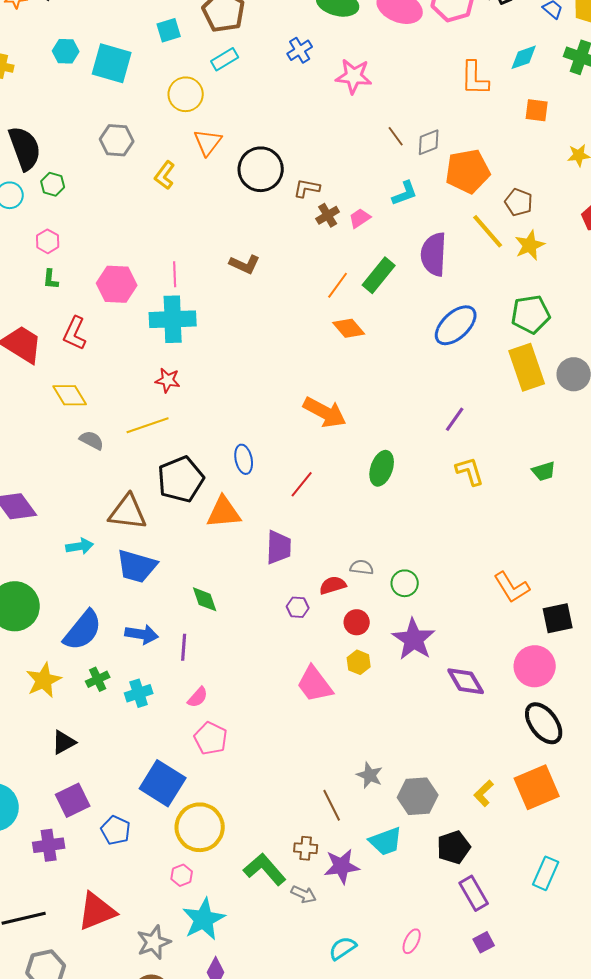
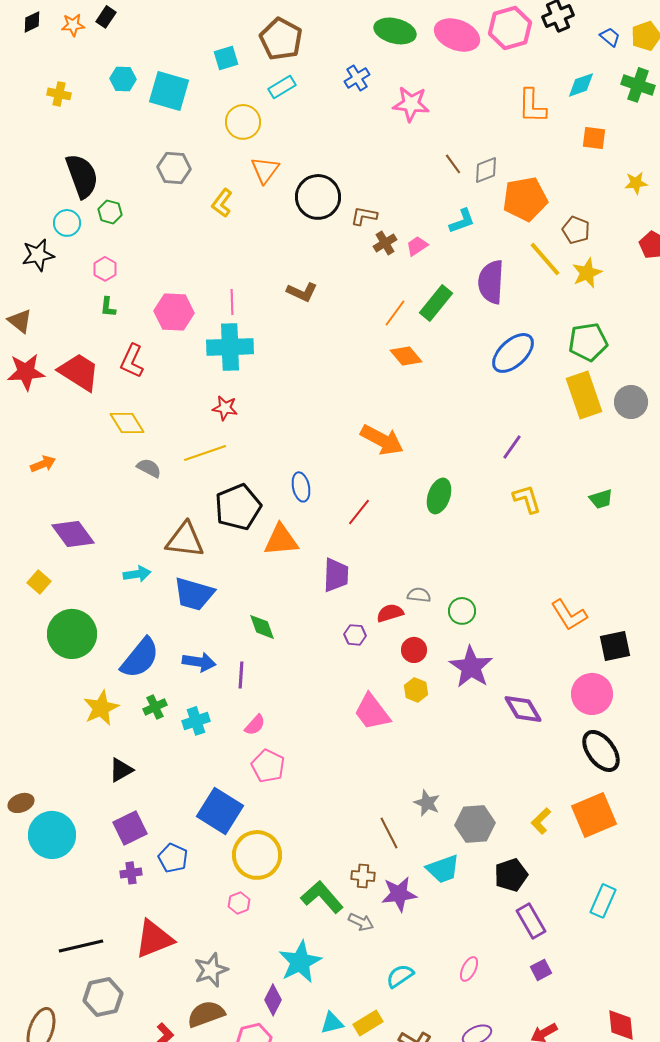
purple cross: (49, 845) -> (131, 873), moved, size x0.7
cyan star: (204, 919) -> (300, 962), moved

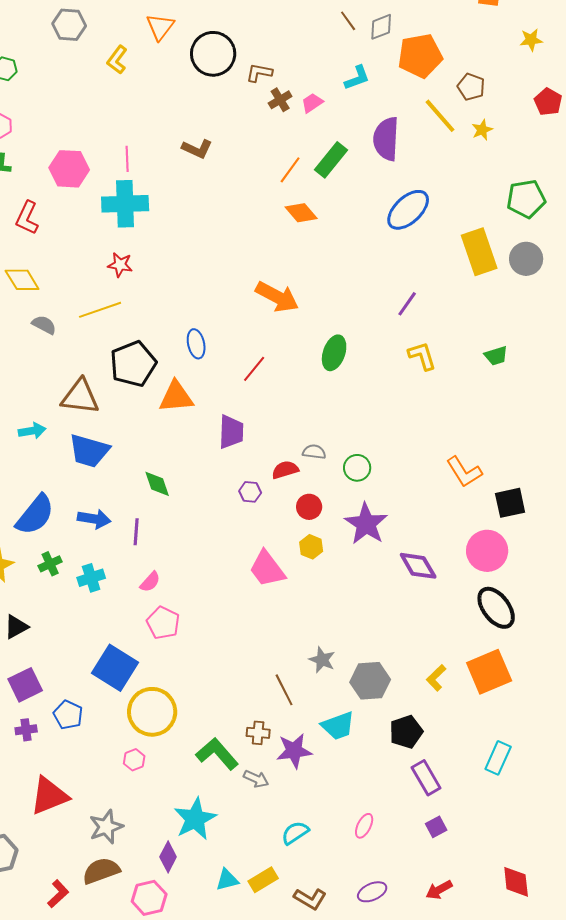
yellow star: (587, 273) -> (482, 130), size x0.7
green pentagon: (588, 342) -> (526, 199), moved

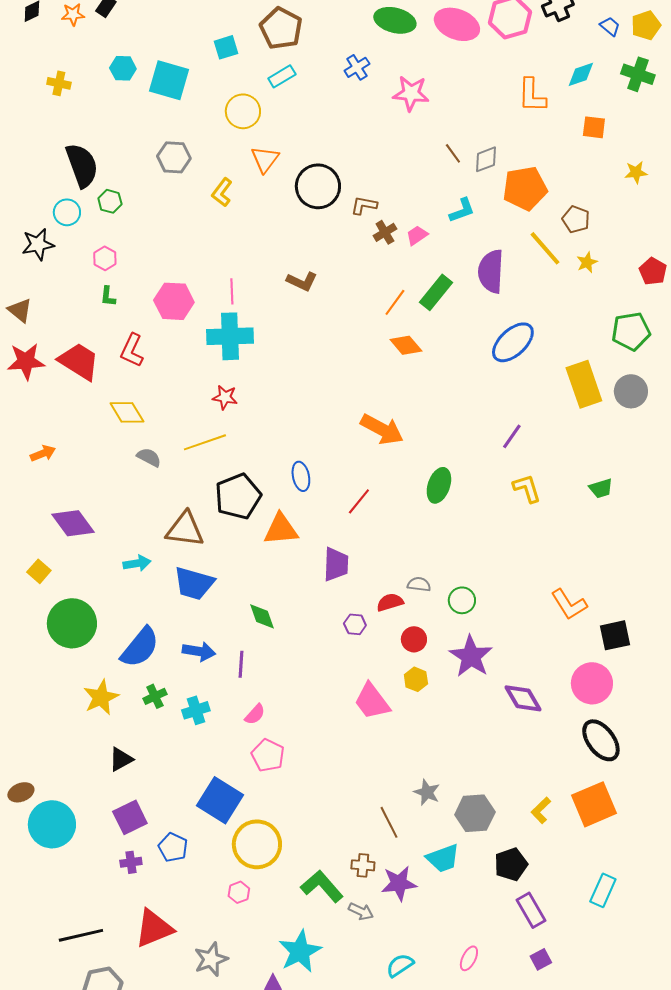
red pentagon: (548, 102) -> (653, 271), moved

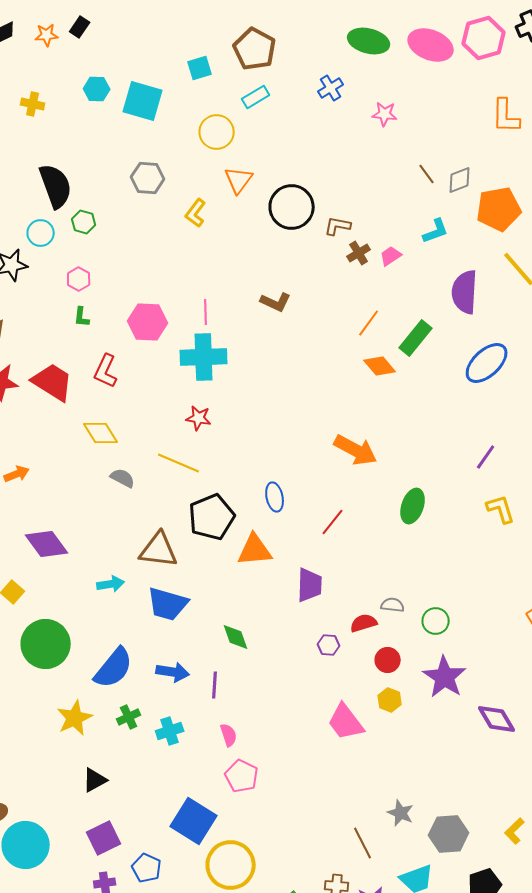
pink star: (411, 93) -> (385, 114), size x0.7
green rectangle: (436, 292) -> (416, 338), moved
yellow line: (205, 442) -> (179, 463), turned 42
pink semicircle: (255, 714) -> (229, 735), turned -60

